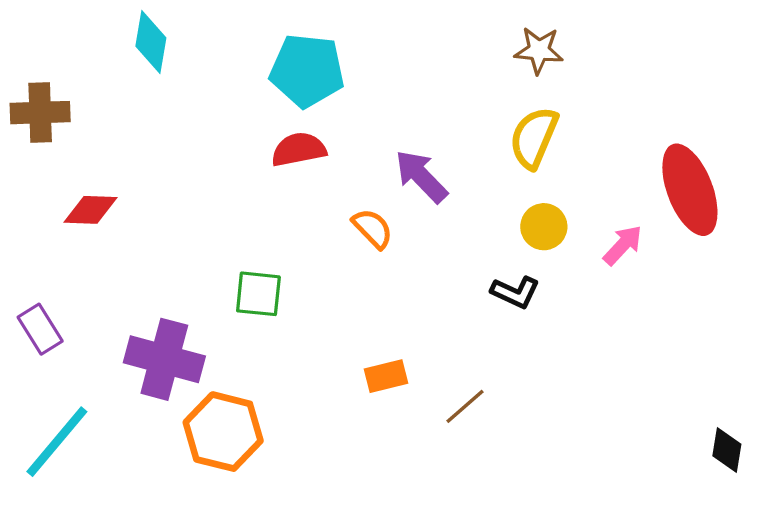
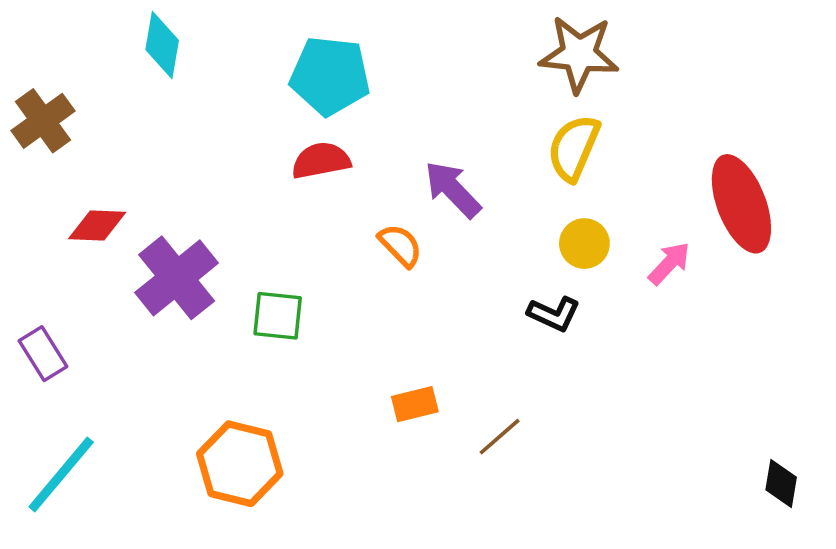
brown star: (539, 50) -> (579, 54), size x1.5
brown cross: (40, 113) -> (43, 121), turned -34
purple cross: (164, 359) -> (177, 278), moved, turned 36

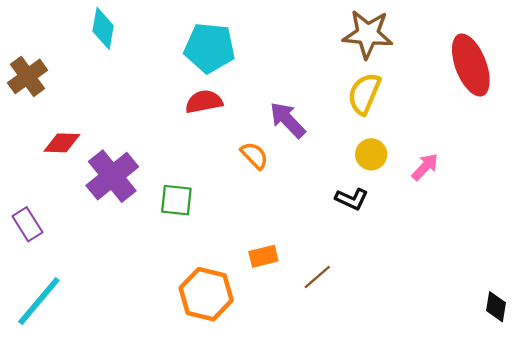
red ellipse: (741, 204) -> (471, 65), moved
orange hexagon: (240, 464) -> (206, 294), moved

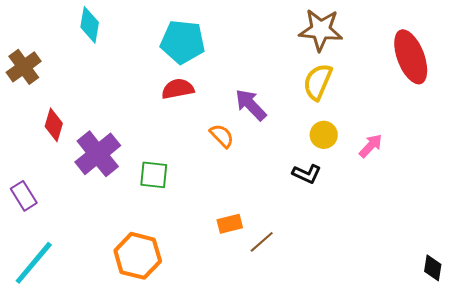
red diamond: (62, 143) -> (54, 125), turned -76
brown line: (317, 277) -> (262, 242), moved
orange hexagon: (206, 294) -> (138, 256), moved

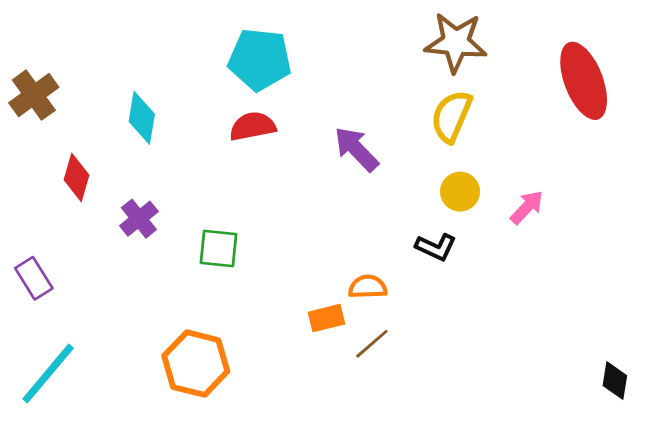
cyan diamond: (90, 25) -> (142, 118), moved
orange semicircle: (222, 136) -> (368, 287), moved, turned -48
purple cross: (98, 154) -> (139, 219), size x0.6

